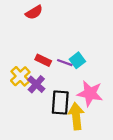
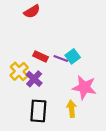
black rectangle: (60, 103) -> (38, 111), moved
yellow arrow: (76, 116) -> (72, 109), size x0.7

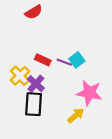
yellow arrow: (72, 109) -> (76, 116), turned 56
black rectangle: (38, 111) -> (34, 104), moved

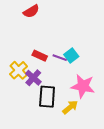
black rectangle: (34, 104) -> (47, 97), moved

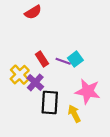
red rectangle: (40, 56) -> (42, 59), turned 32
yellow arrow: (70, 107) -> (74, 114), turned -77

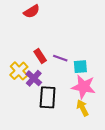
cyan square: (75, 59) -> (80, 67), moved, turned 32
yellow arrow: (74, 114) -> (83, 108), moved

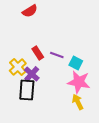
cyan square: (80, 67) -> (76, 63), turned 32
black rectangle: (48, 97) -> (27, 90), moved

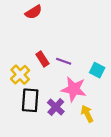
cyan square: (76, 63) -> (97, 70), moved
purple cross: (32, 74) -> (56, 107), moved
pink star: (79, 82) -> (74, 89), moved

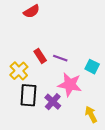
yellow arrow: (87, 114) -> (91, 114), moved

